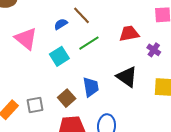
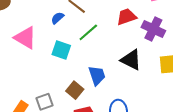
purple cross: (154, 50) -> (153, 29), size x1.6
cyan square: (59, 56) -> (61, 50), turned -30

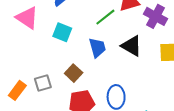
green line: (88, 32) -> (105, 17), moved
blue trapezoid: (97, 75) -> (97, 48), moved

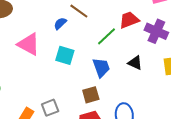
black triangle: (132, 46) -> (135, 63), size x0.7
brown square: (74, 73) -> (91, 95), moved, turned 36

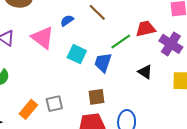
blue semicircle: (60, 23) -> (67, 21), moved
blue trapezoid: (101, 68) -> (103, 62), moved, turned -150

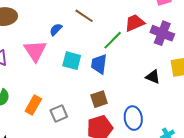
pink triangle: (43, 38) -> (35, 51), turned 30
black triangle: (145, 72) -> (153, 77), moved
orange rectangle: (28, 109) -> (33, 105), moved

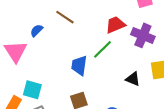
green line: (113, 40) -> (103, 49), moved
cyan square: (72, 61) -> (32, 90), moved

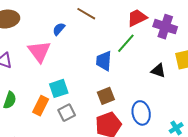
cyan square: (32, 90) -> (59, 88), turned -30

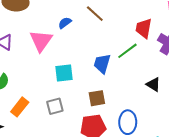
red trapezoid: (137, 18) -> (144, 28), turned -65
cyan square: (59, 88) -> (64, 73), moved
orange rectangle: (41, 106) -> (20, 107), moved

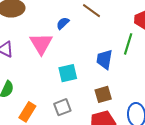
green line: (127, 51) -> (128, 44), turned -30

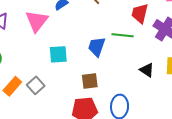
green line: (128, 44) -> (123, 35), turned 70
gray square: (62, 107) -> (36, 85), moved, turned -30

